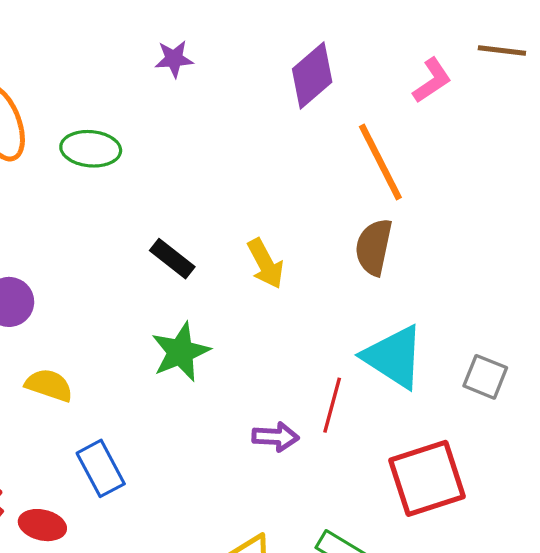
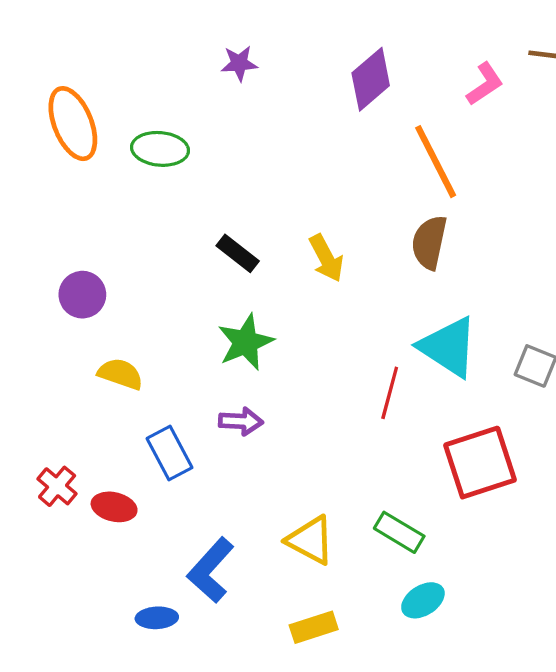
purple arrow: (275, 437) -> (241, 421), moved

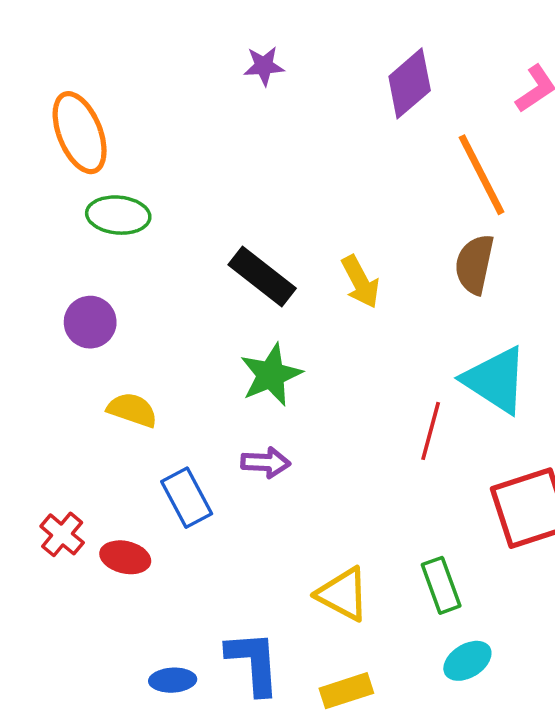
green ellipse: (160, 149) -> (118, 215), moved
black rectangle: (238, 253) -> (262, 276), size x1.4
green rectangle: (399, 532) -> (441, 585), turned 39
blue L-shape: (211, 570) -> (253, 663), moved, turned 134

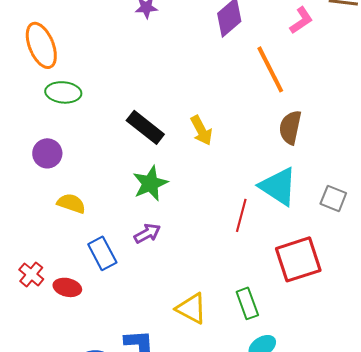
brown semicircle: (474, 264) -> (290, 127), moved
purple arrow: (266, 463) -> (147, 233), turned -32

